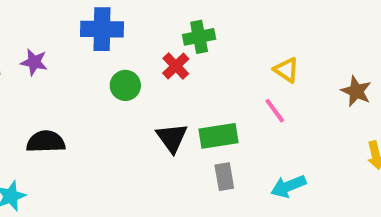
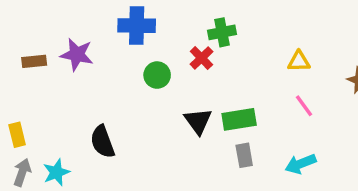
purple star: (34, 62) -> (77, 55), size x1.4
yellow triangle: (286, 70) -> (299, 61), turned -35
pink line: (275, 111) -> (304, 106), moved
black semicircle: (46, 142) -> (102, 142), moved, turned -108

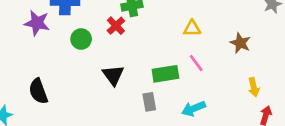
purple star: (77, 55) -> (37, 23), moved
green rectangle: (239, 119) -> (165, 74), moved

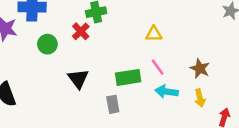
brown star: (240, 43) -> (200, 68), moved
yellow arrow: (254, 87) -> (200, 98), moved
cyan arrow: (193, 109) -> (167, 92), moved, turned 30

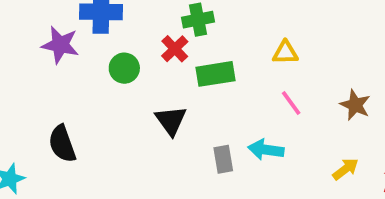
green rectangle: (128, 77) -> (215, 74), moved
cyan arrow: (167, 92) -> (266, 150), moved
yellow arrow: (200, 98) -> (345, 169), moved, turned -114

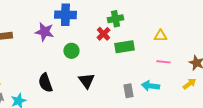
green circle: (124, 68) -> (71, 51), moved
pink line: (291, 103) -> (163, 62), turned -48
black triangle: (171, 121) -> (86, 81), moved
yellow arrow: (345, 169) -> (189, 84), moved

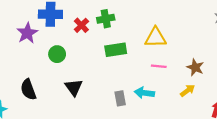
purple star: (44, 32) -> (27, 33), turned 30
red cross: (103, 34) -> (81, 25), moved
yellow triangle: (160, 36) -> (155, 38), size x1.5

